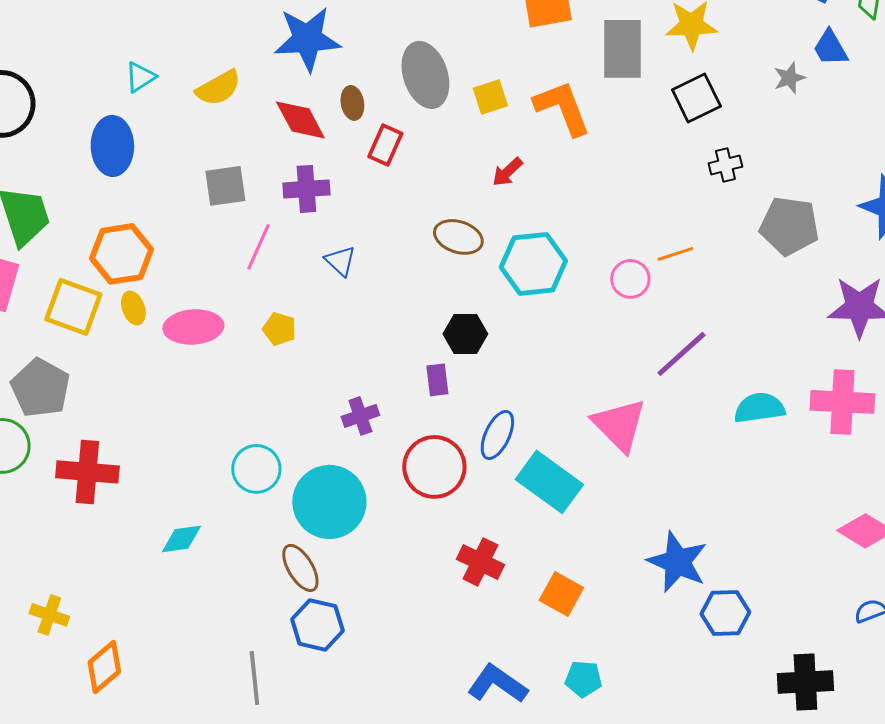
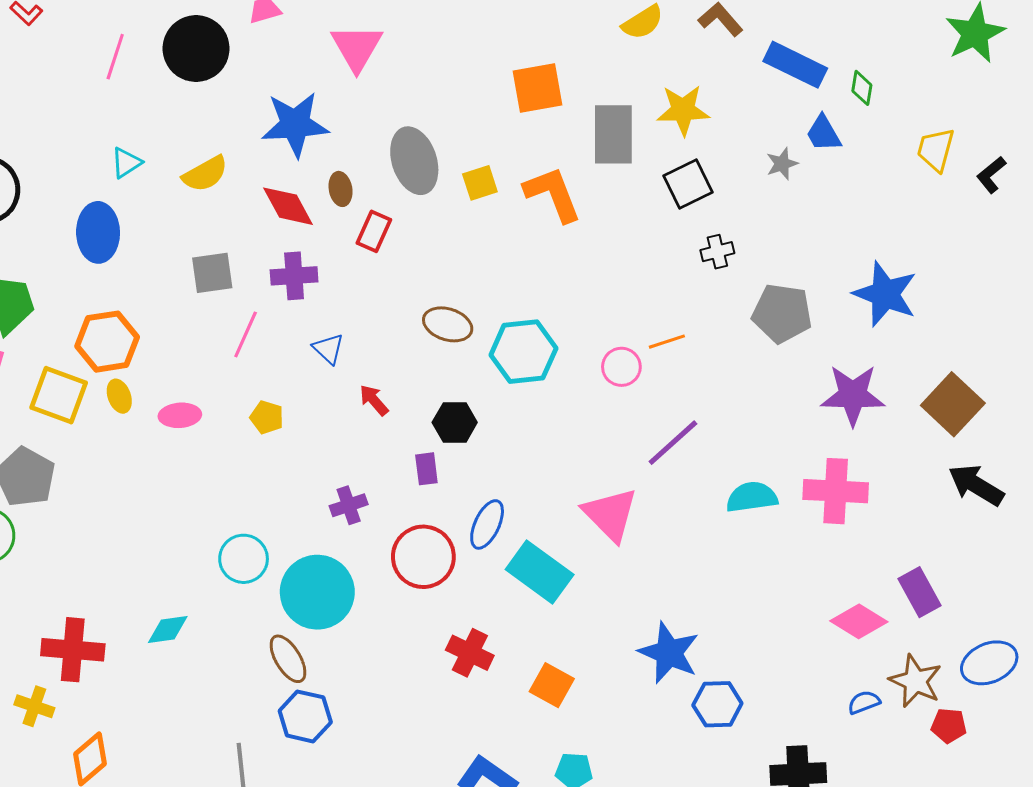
red arrow: (507, 172) -> (374, 400), moved, turned 92
pink ellipse: (193, 327) -> (180, 415), size x0.7
red cross: (87, 472) -> (73, 650), moved

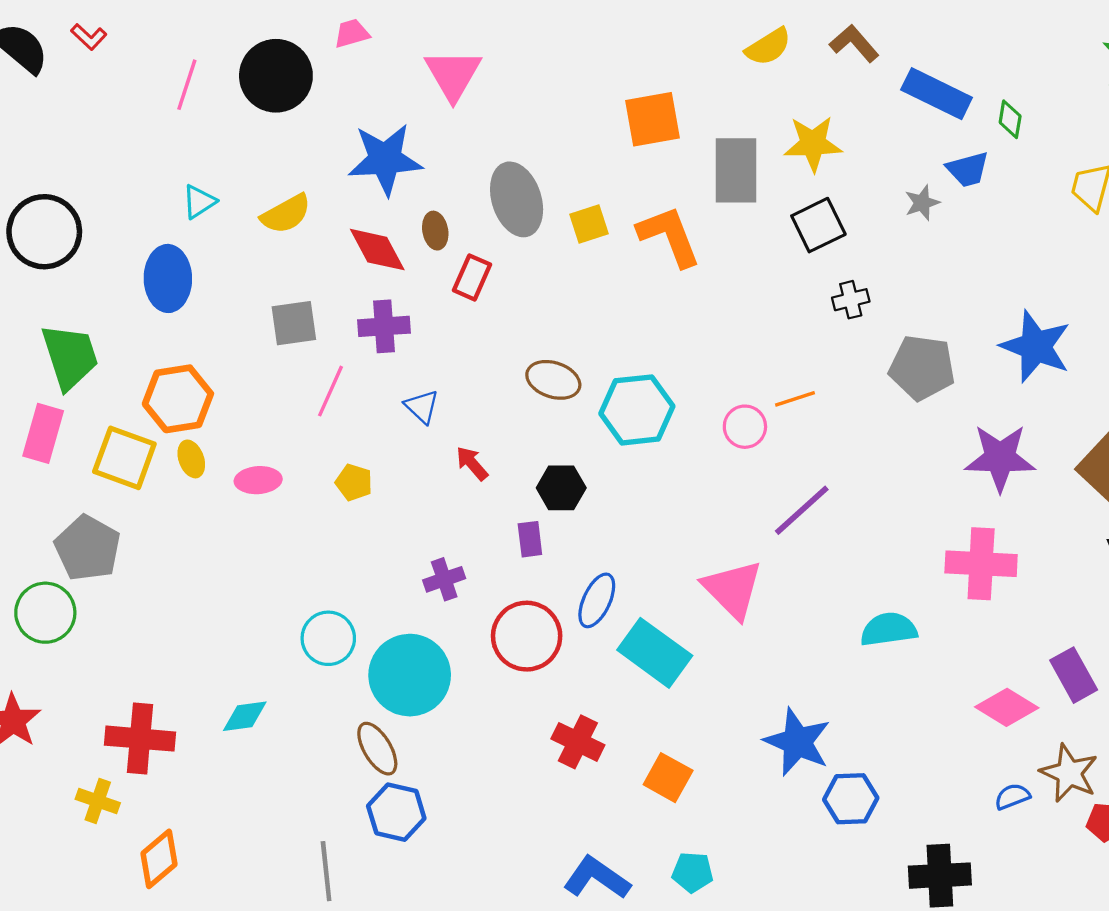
blue trapezoid: (823, 133) -> (968, 169), turned -75
cyan semicircle: (752, 497) -> (889, 629), moved

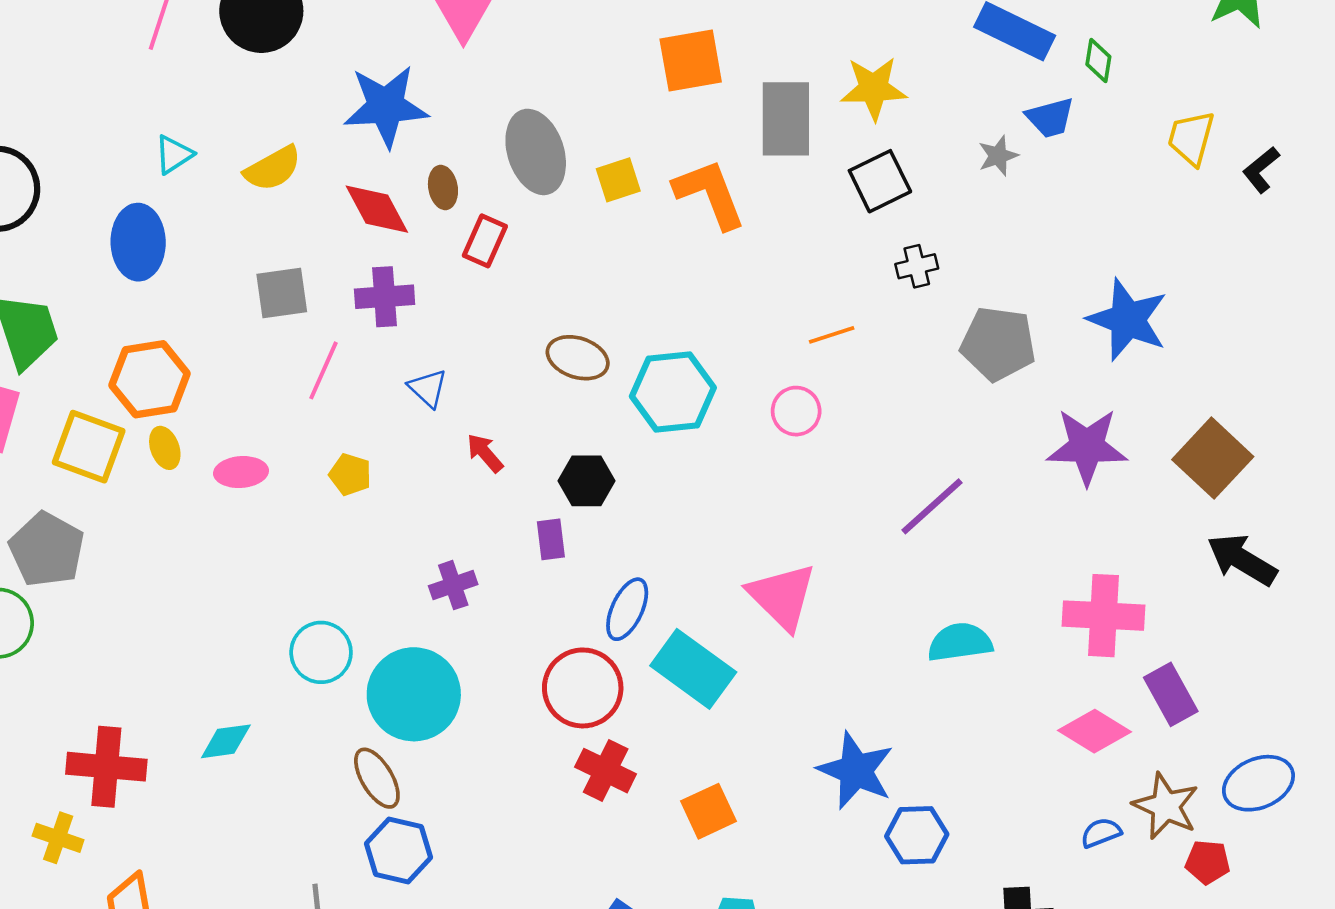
orange line: (795, 399) -> (832, 335), moved
purple line: (802, 510) -> (932, 506), moved
pink cross: (981, 564) -> (1103, 616), moved
red circle: (527, 636) -> (583, 688), moved
orange square: (668, 778) -> (708, 811), turned 36

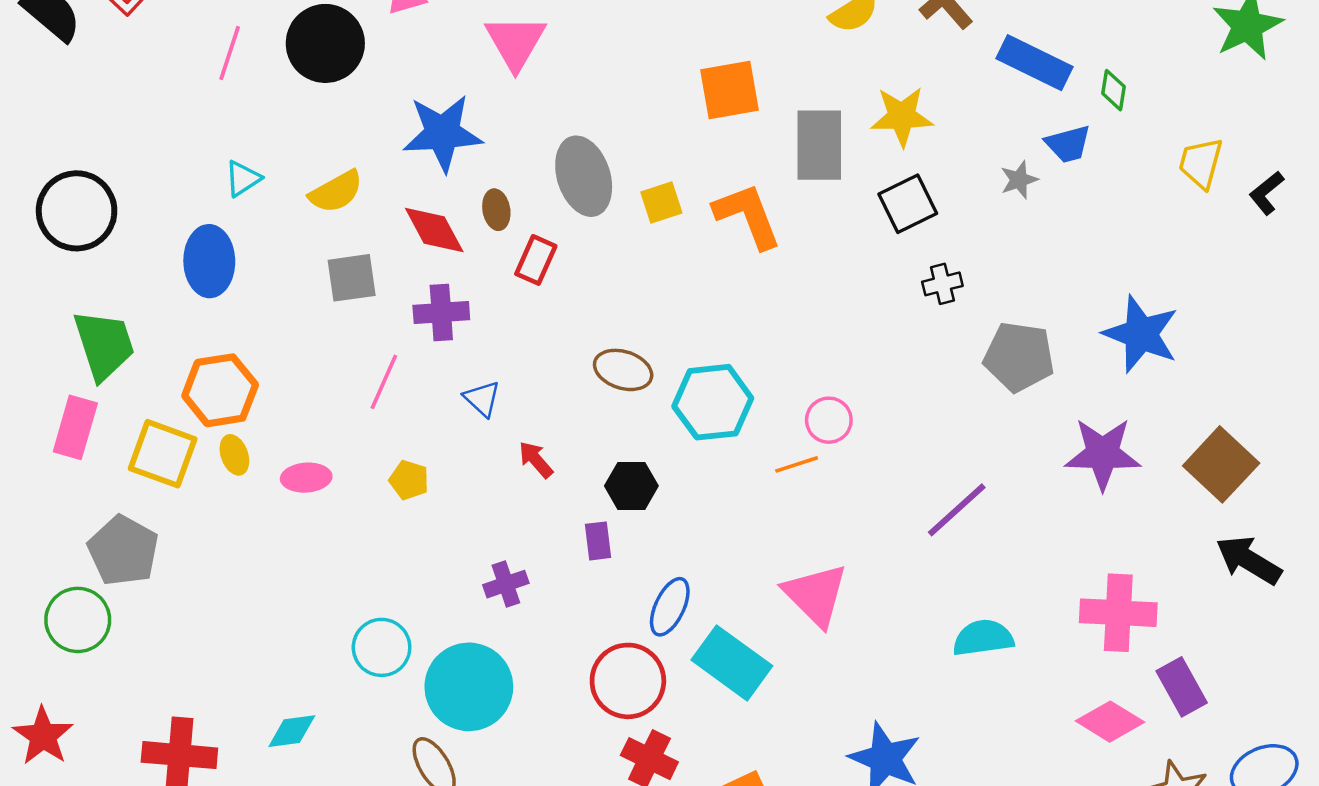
gray square: (282, 293) -> (352, 278), moved
orange line: (832, 335) -> (797, 464), moved

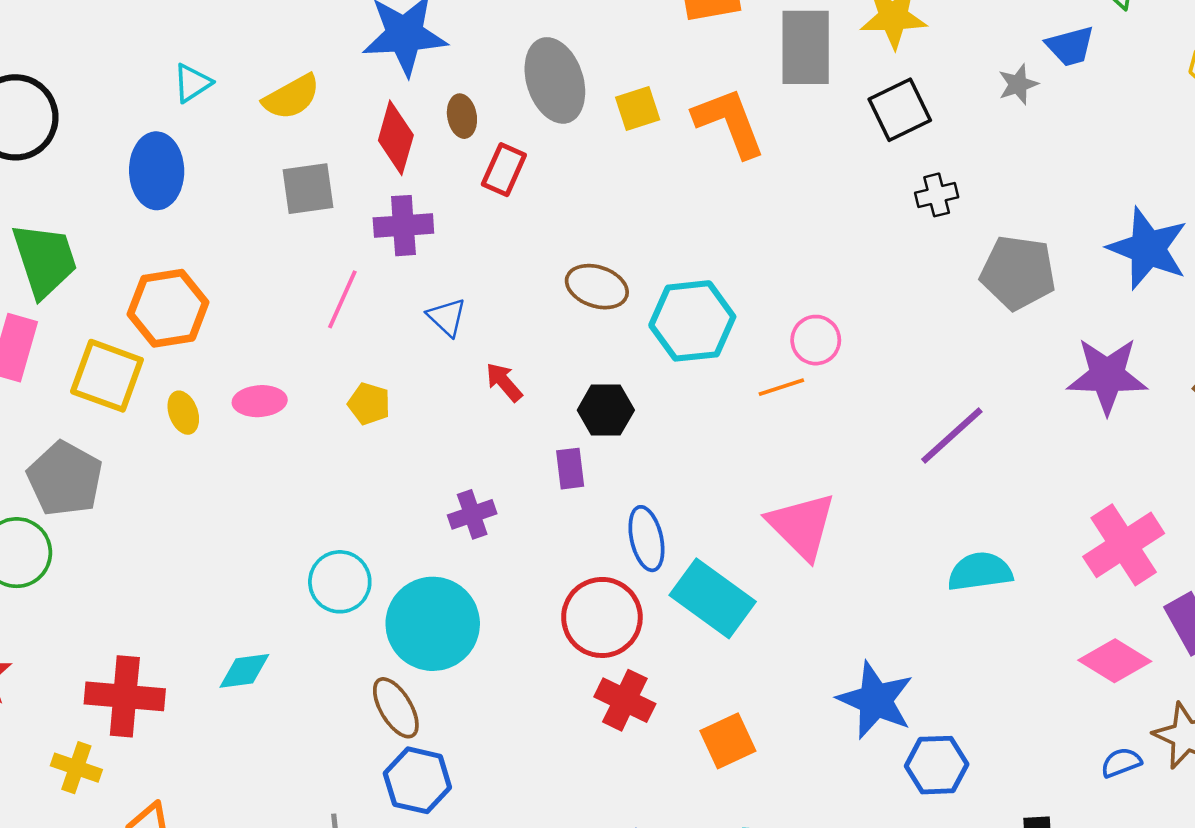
red diamond: (434, 230) -> (396, 138), turned 44
yellow ellipse: (234, 455) -> (183, 413), moved
blue ellipse: (670, 607) -> (646, 539), turned -38
pink cross: (1118, 613) -> (1124, 545), turned -36

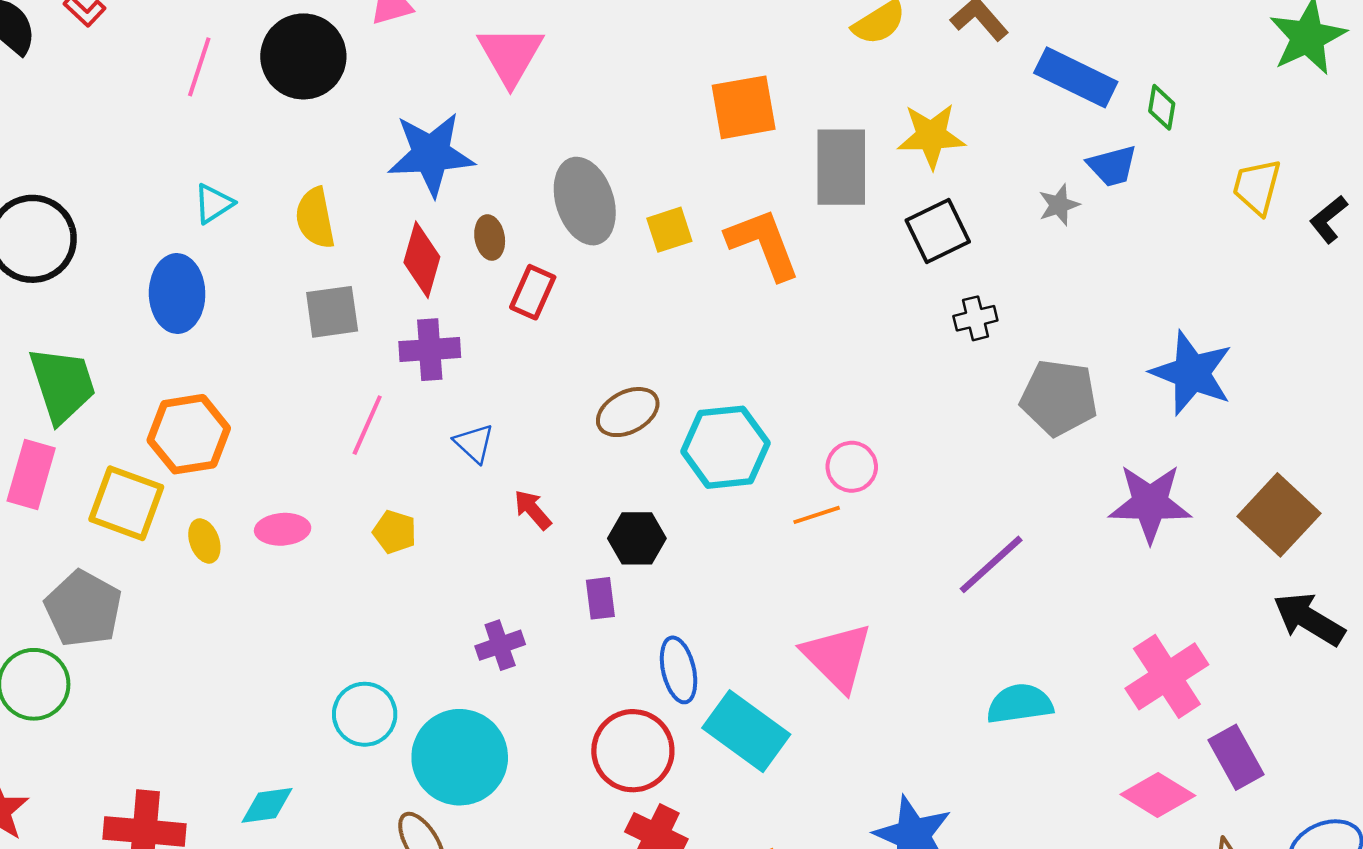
yellow semicircle: (291, 97) -> (315, 218), turned 108
brown ellipse: (597, 287) -> (628, 412), turned -46

